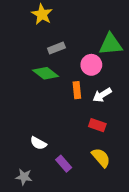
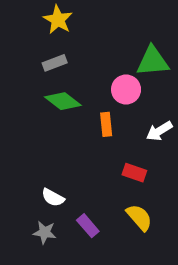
gray rectangle: (56, 48) -> (55, 63), moved
white arrow: (102, 95) -> (159, 131), moved
gray star: (24, 177) -> (45, 232), moved

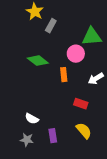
gray rectangle: (55, 63) -> (51, 26), moved, turned -40
purple rectangle: (88, 226) -> (53, 136), turned 32

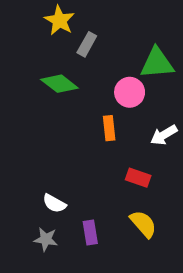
green diamond: (38, 61) -> (59, 84), moved

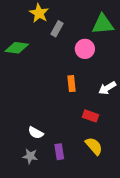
green triangle: (157, 63) -> (103, 24), moved
green diamond: (59, 84) -> (17, 48), moved, turned -30
pink circle: (130, 92) -> (85, 49), moved

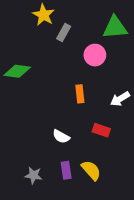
green diamond: (17, 48) -> (17, 71), moved
white semicircle: (36, 133) -> (61, 136), moved
yellow semicircle: (94, 146) -> (91, 170), moved

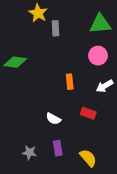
gray rectangle: (64, 32) -> (56, 28), turned -32
pink circle: (95, 55) -> (98, 56), moved
yellow semicircle: (91, 170) -> (88, 158), moved

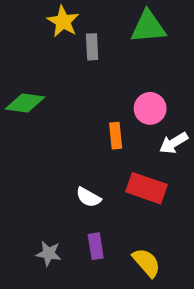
green triangle: (100, 24) -> (148, 27), moved
pink circle: (98, 56) -> (150, 108), moved
red rectangle: (88, 113) -> (146, 188), size x1.5

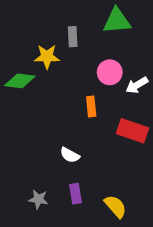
yellow star: (63, 21) -> (47, 57), moved, turned -30
pink circle: (150, 108) -> (110, 72), moved
white arrow: (174, 143) -> (137, 85), moved
red rectangle: (146, 188) -> (133, 131), moved

